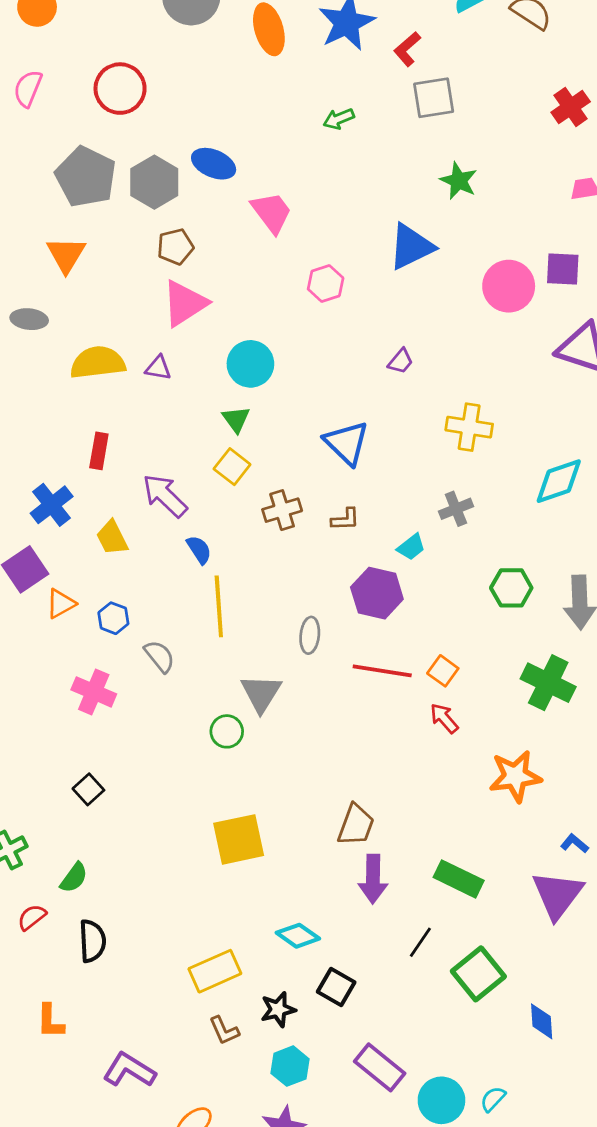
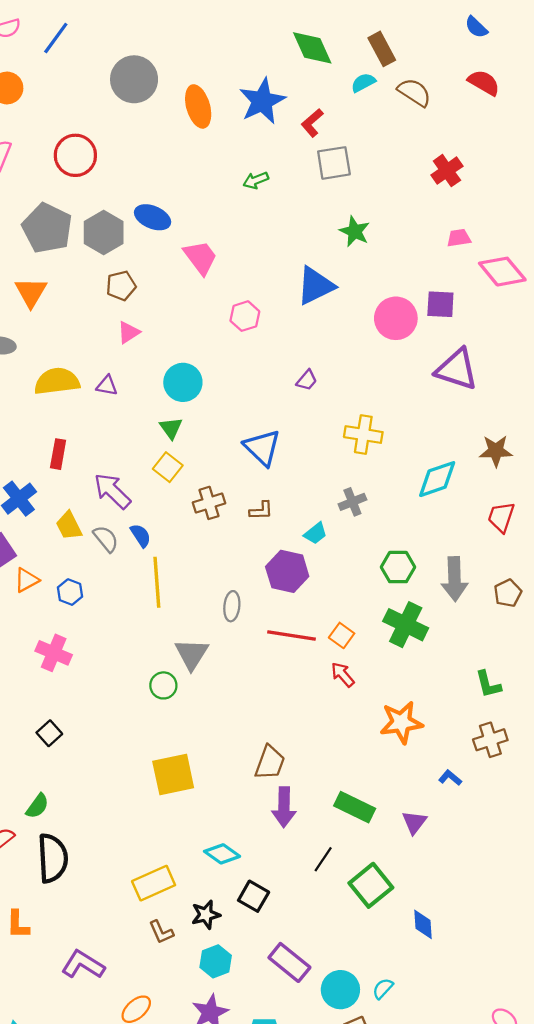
pink triangle: (185, 303) -> (129, 332), size x0.6
gray semicircle: (160, 656) -> (106, 539), moved
green cross: (548, 683) -> (406, 625), moved
purple triangle: (557, 895) -> (414, 822), moved, size x0.6
black semicircle: (92, 941) -> (53, 858), size x1.4

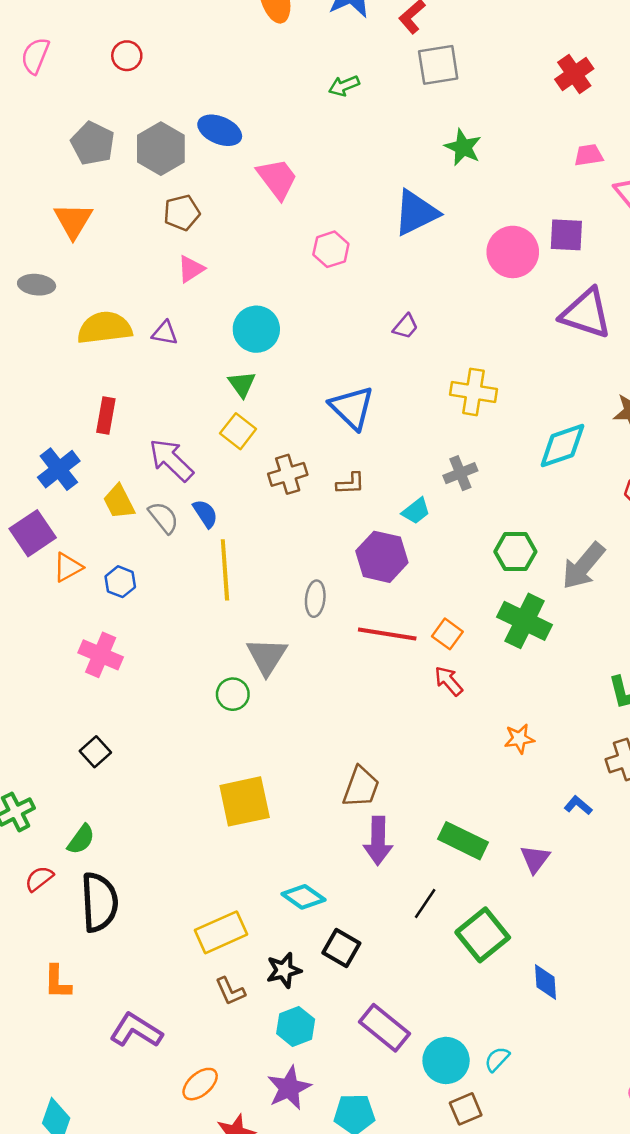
red circle: (75, 155) -> (127, 56), size x0.6
gray pentagon: (47, 228) -> (93, 143), size x0.7
gray arrow: (455, 579) -> (583, 566), turned 42
orange star: (401, 722) -> (519, 739), size x0.6

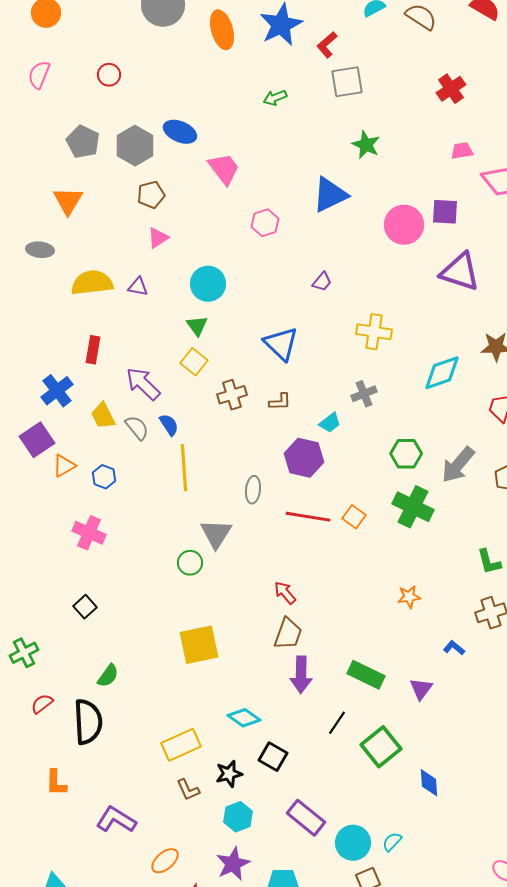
red arrow: (449, 681) -> (285, 593), moved
green semicircle: (81, 839) -> (108, 676), moved

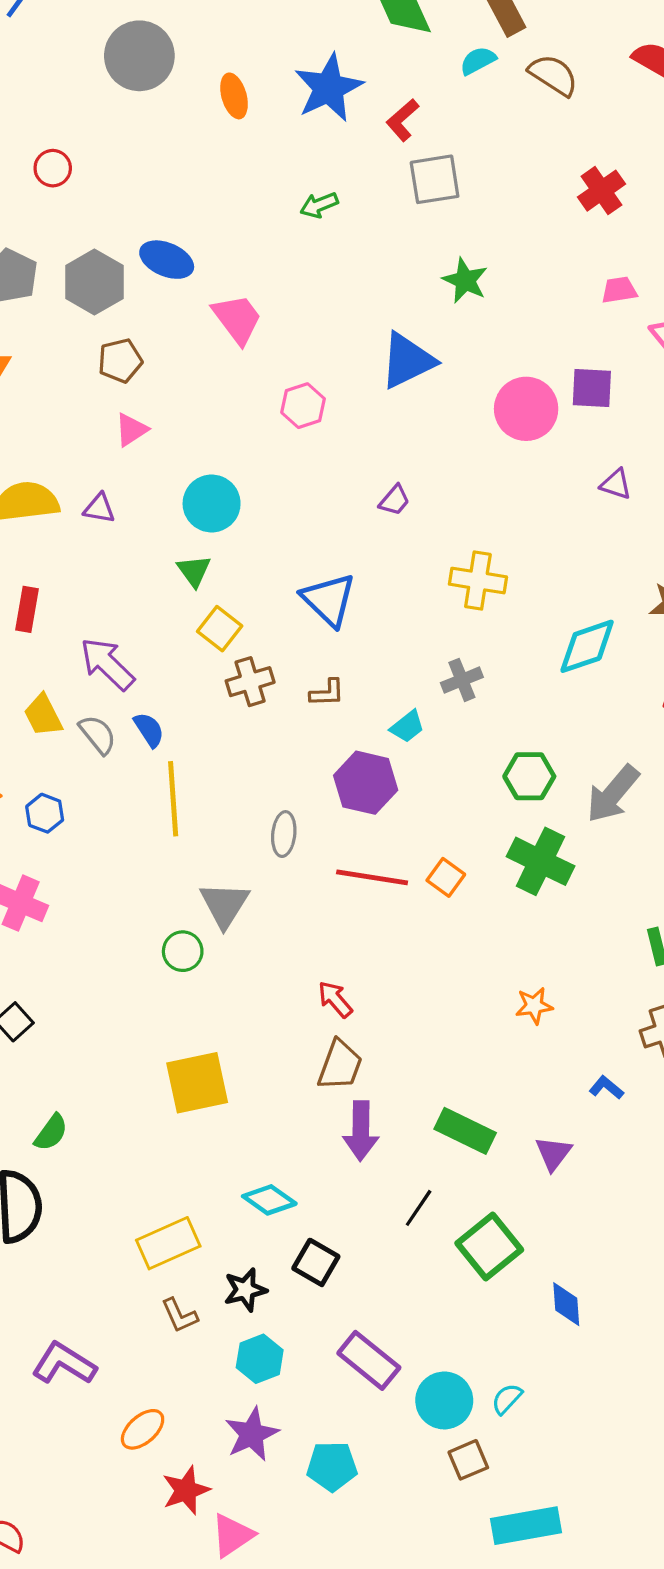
orange ellipse: (222, 30) -> (234, 96), size x0.7
purple triangle: (460, 272) -> (616, 484), size x0.5
yellow square: (194, 362) -> (220, 629), moved

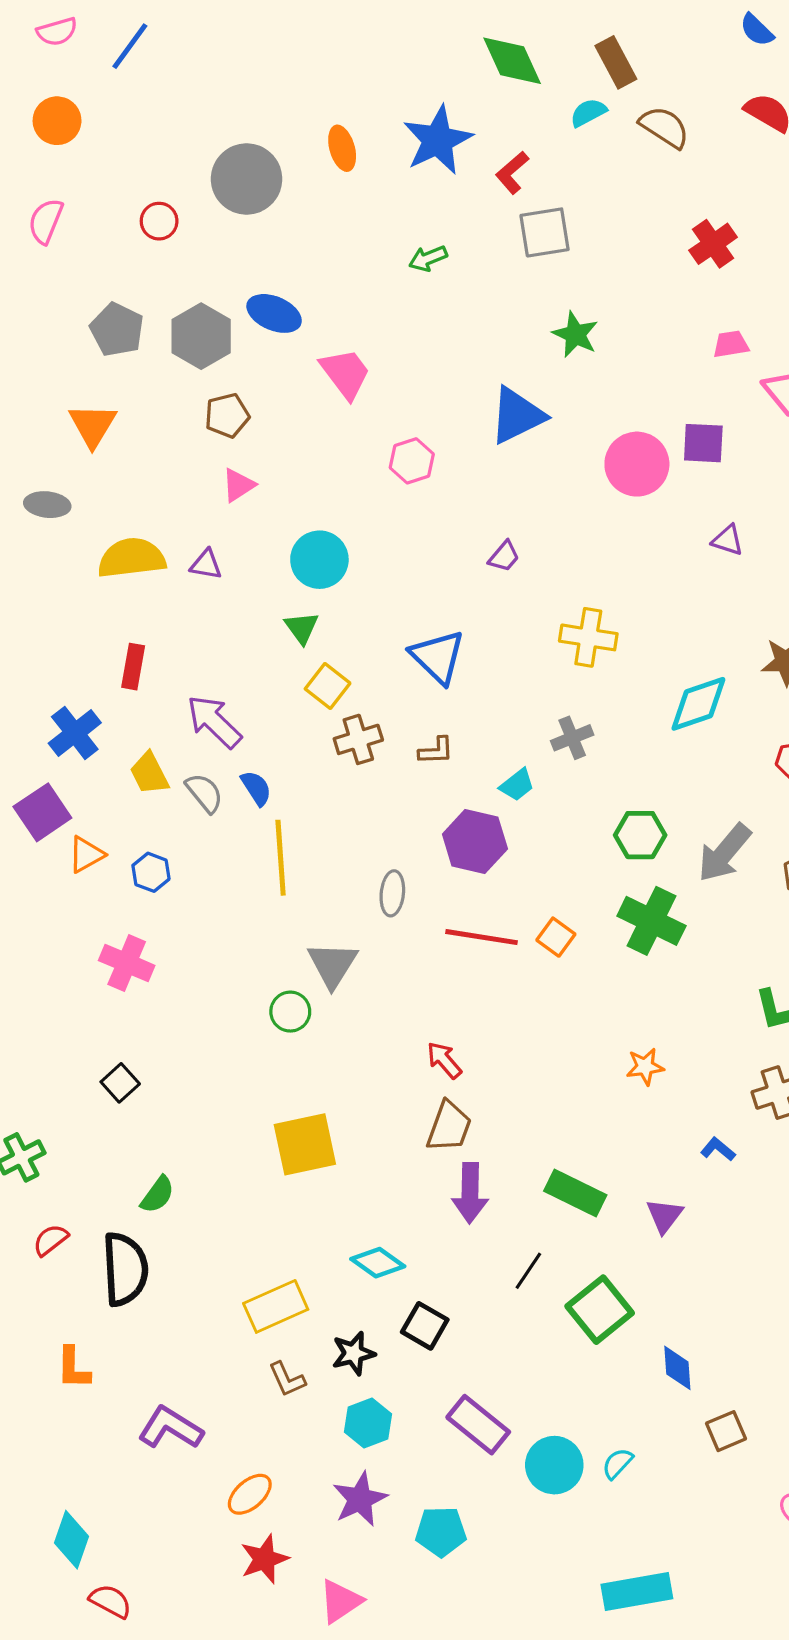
gray circle: (139, 56) -> (247, 179), moved
brown square: (468, 1460) -> (726, 1431), moved
red star: (186, 1490) -> (264, 1559), moved

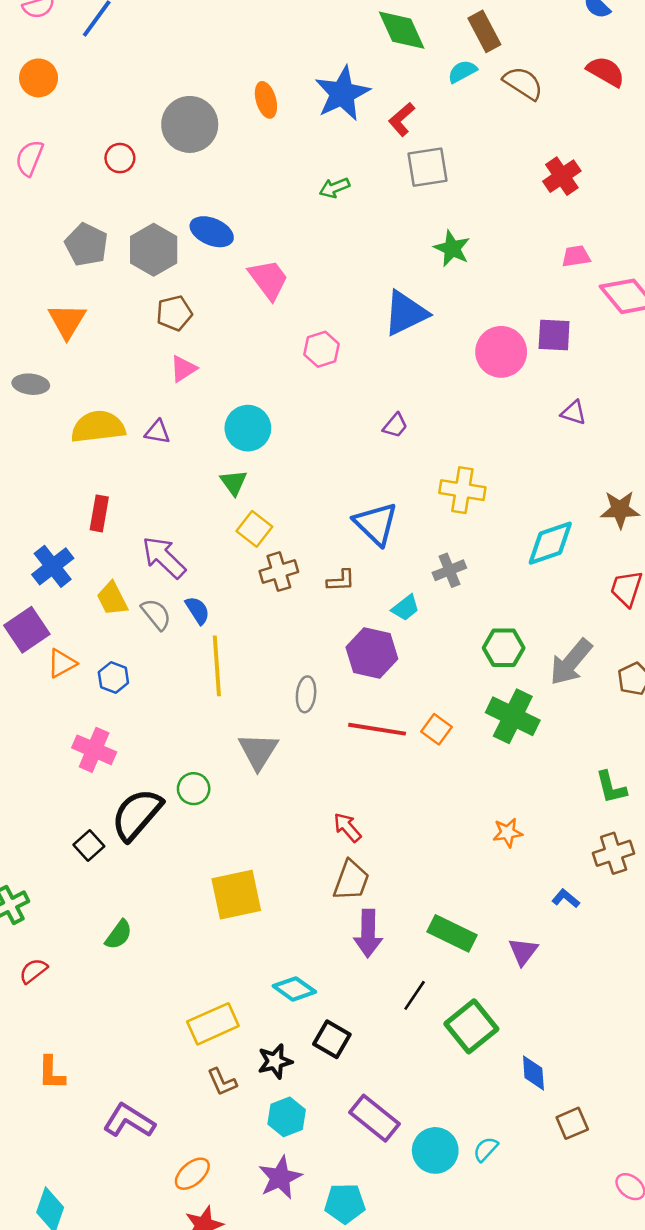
blue triangle: (438, 657) -> (376, 524), moved
green circle: (290, 1012) -> (194, 789), moved
black semicircle: (125, 1269) -> (137, 814), moved, turned -136

